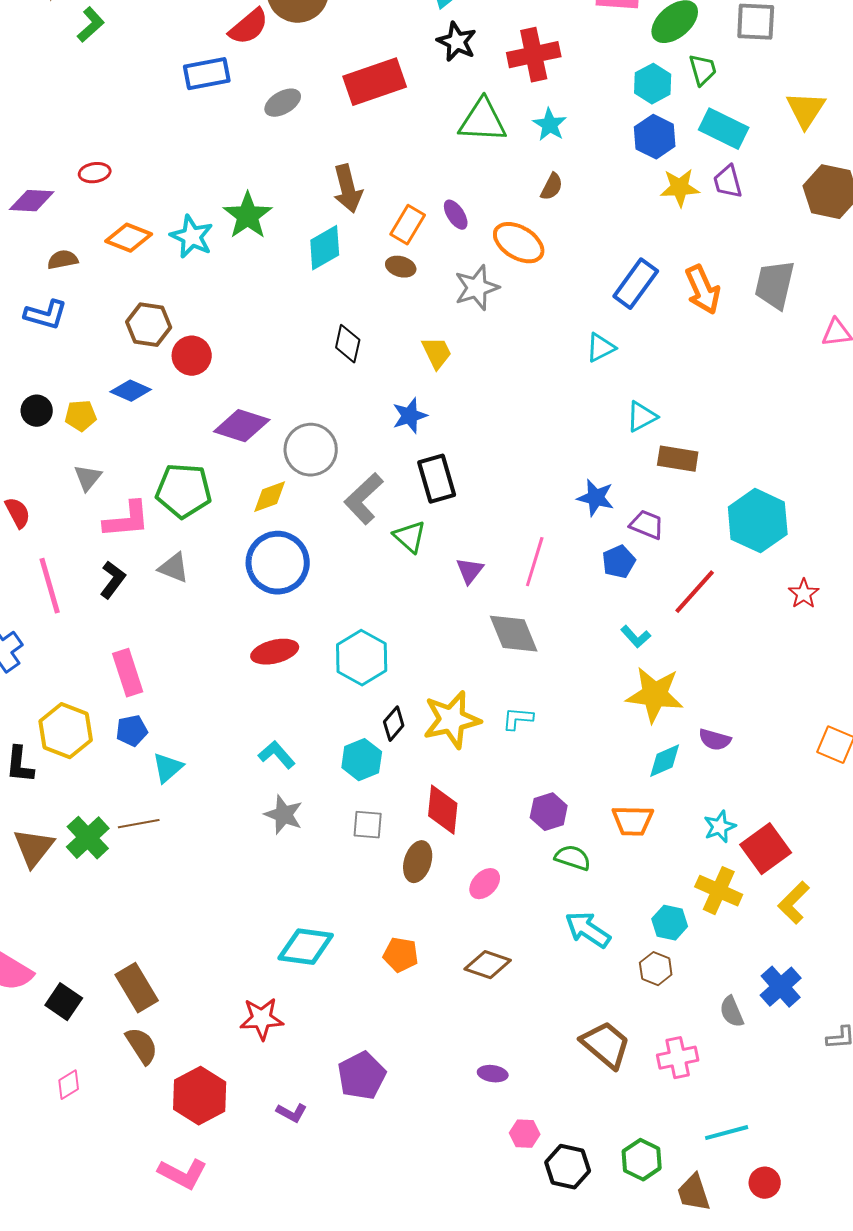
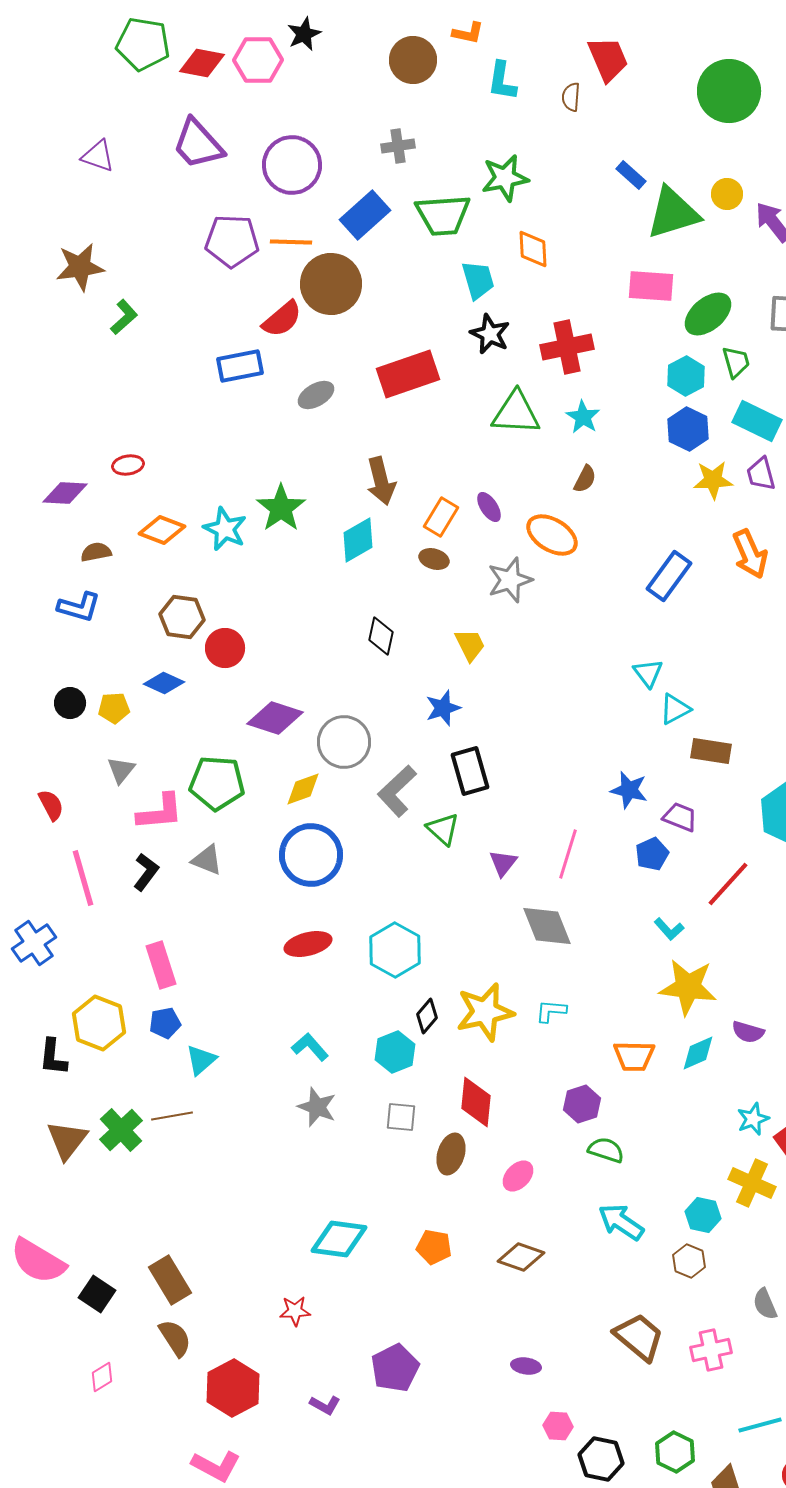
orange arrow: (703, 290) -> (750, 554), moved
cyan triangle: (601, 348) -> (648, 673), moved, turned -40
orange trapezoid: (633, 821) -> (634, 1056), moved
red star: (262, 1019) -> (295, 1311), size x0.7

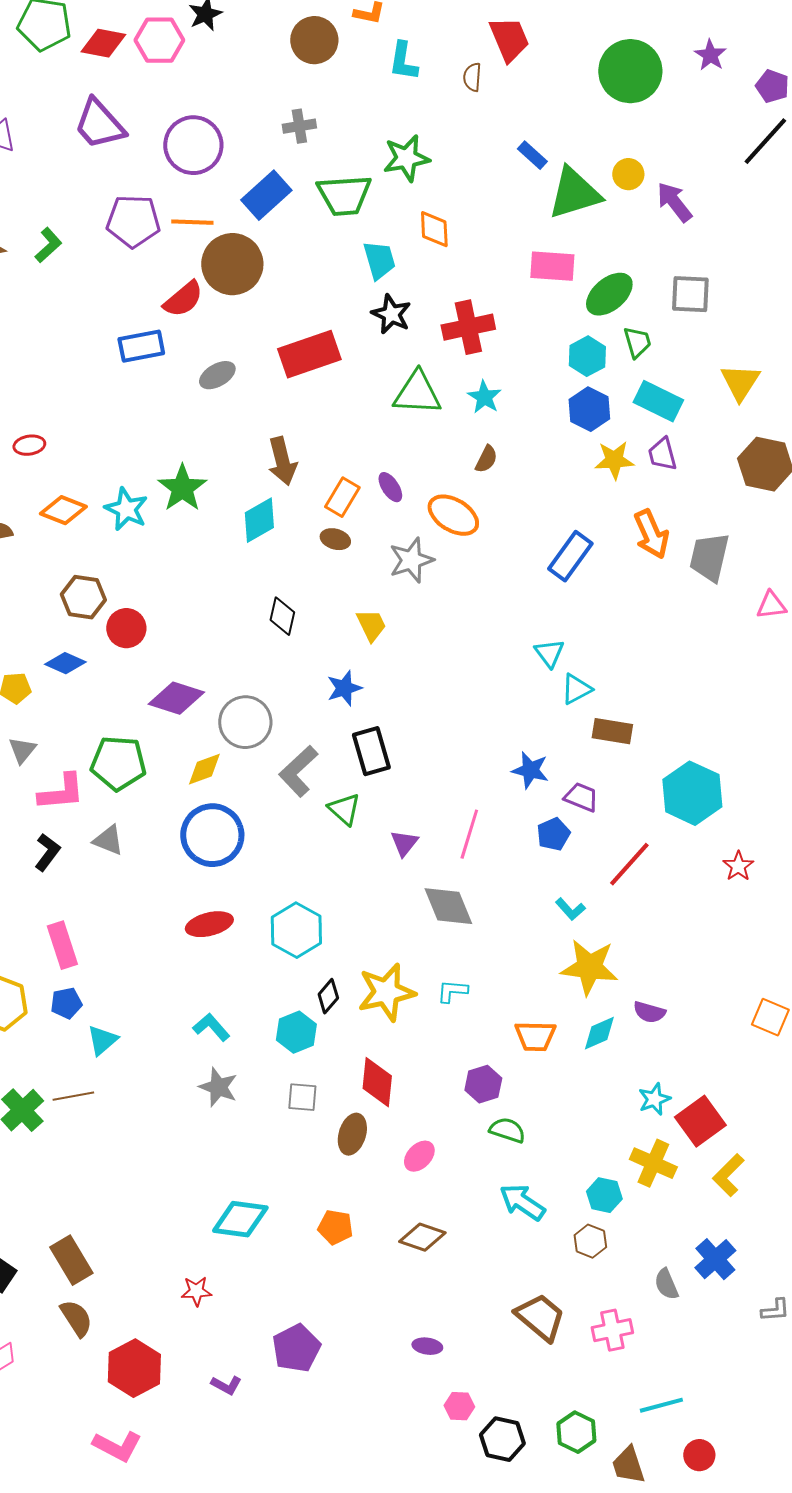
green L-shape: (124, 317) -> (48, 245), moved

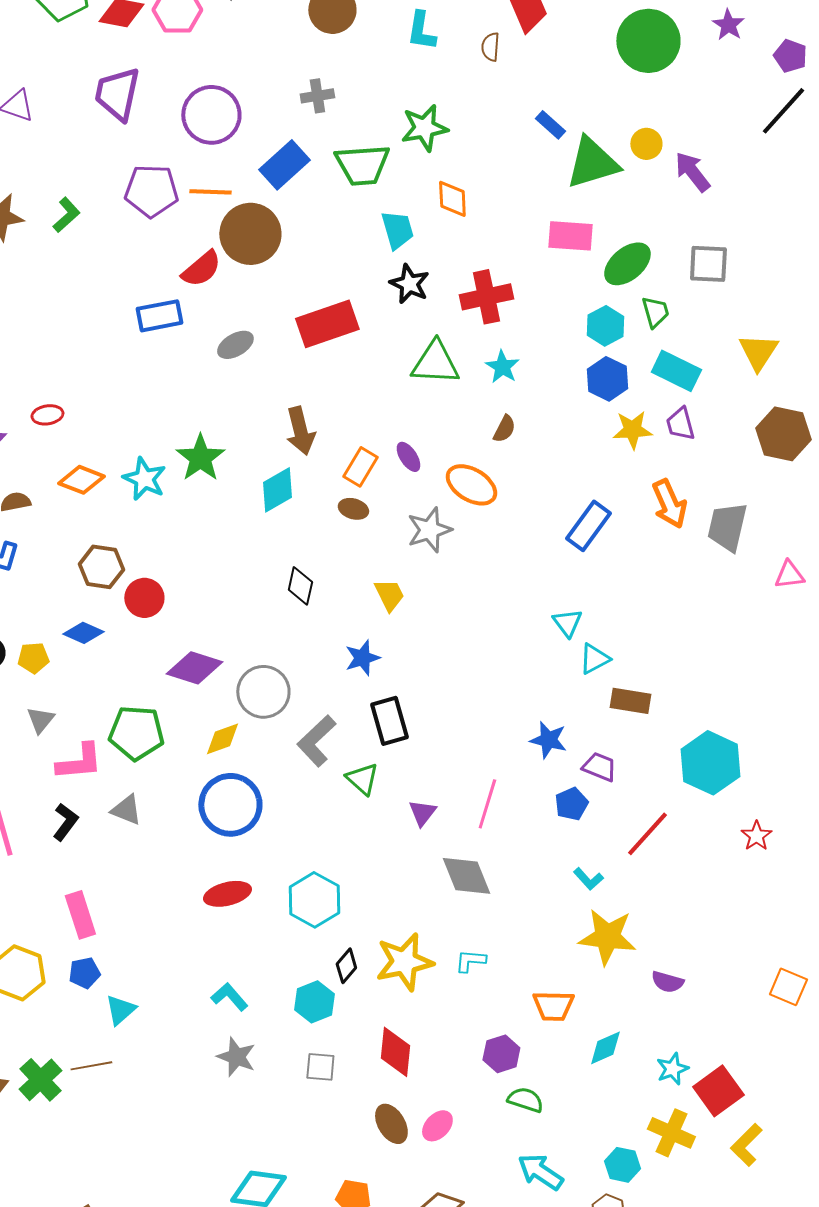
purple trapezoid: (99, 124) -> (117, 94), turned 54
cyan diamond: (599, 1033) -> (605, 1048), moved
brown ellipse: (352, 1134) -> (391, 1124), moved, turned -48

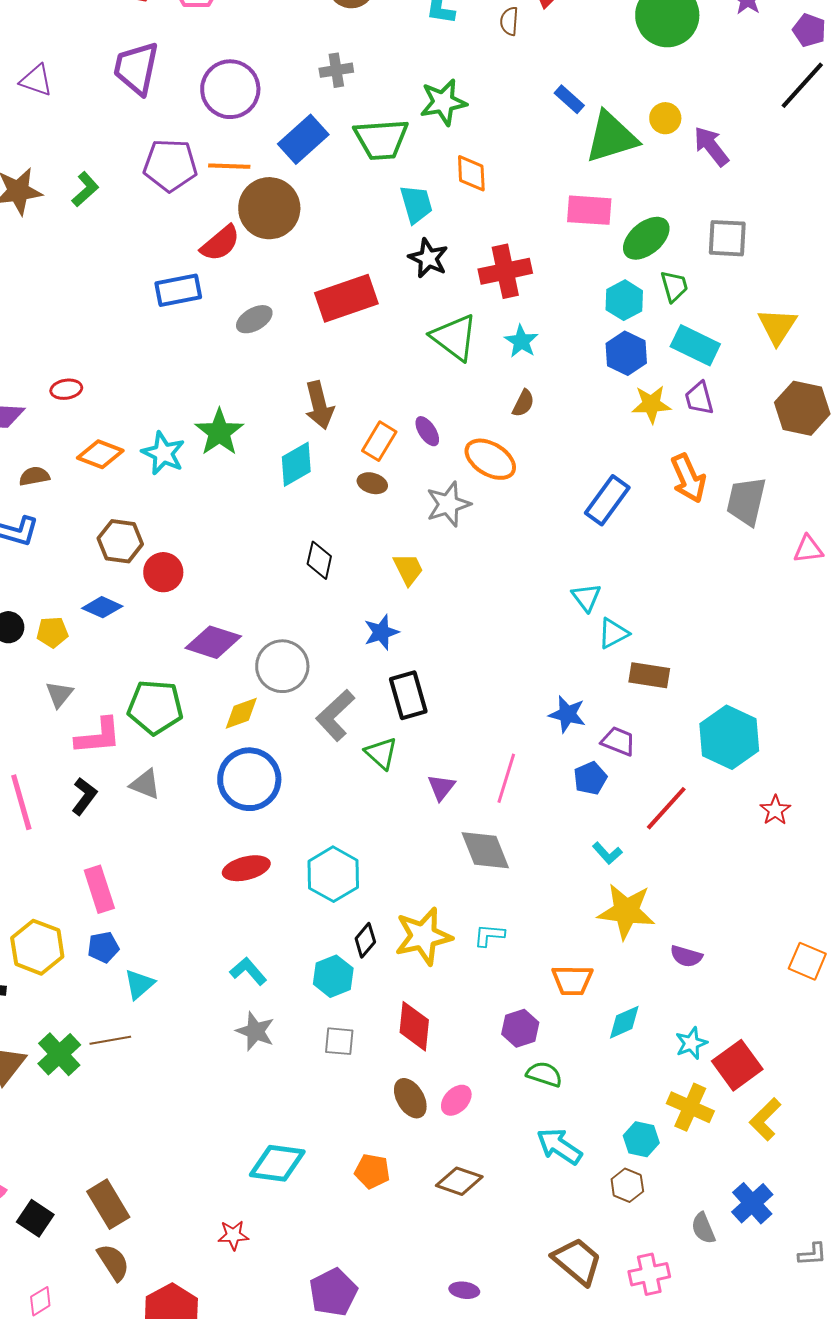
green triangle: (435, 363) -> (454, 337), turned 34

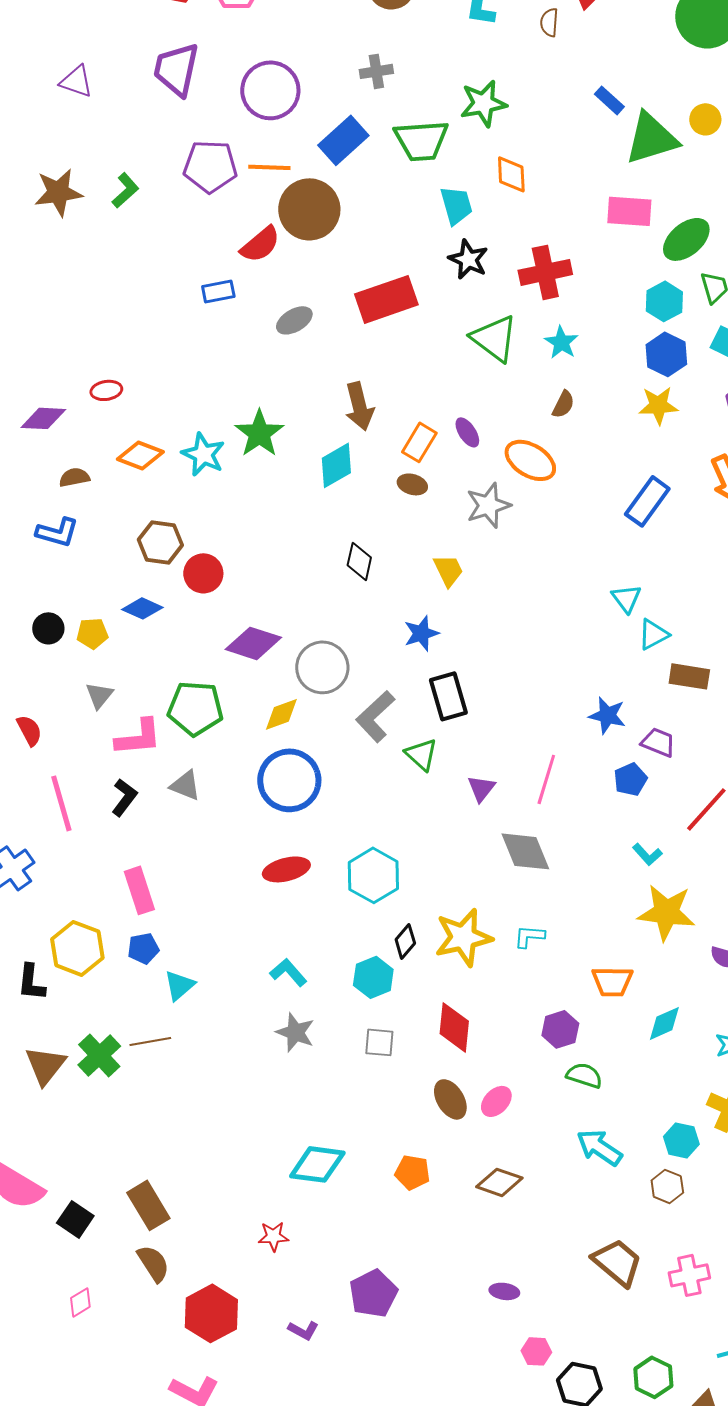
blue rectangle: (178, 290) -> (218, 291), size x0.7
yellow star: (651, 404) -> (658, 405), moved

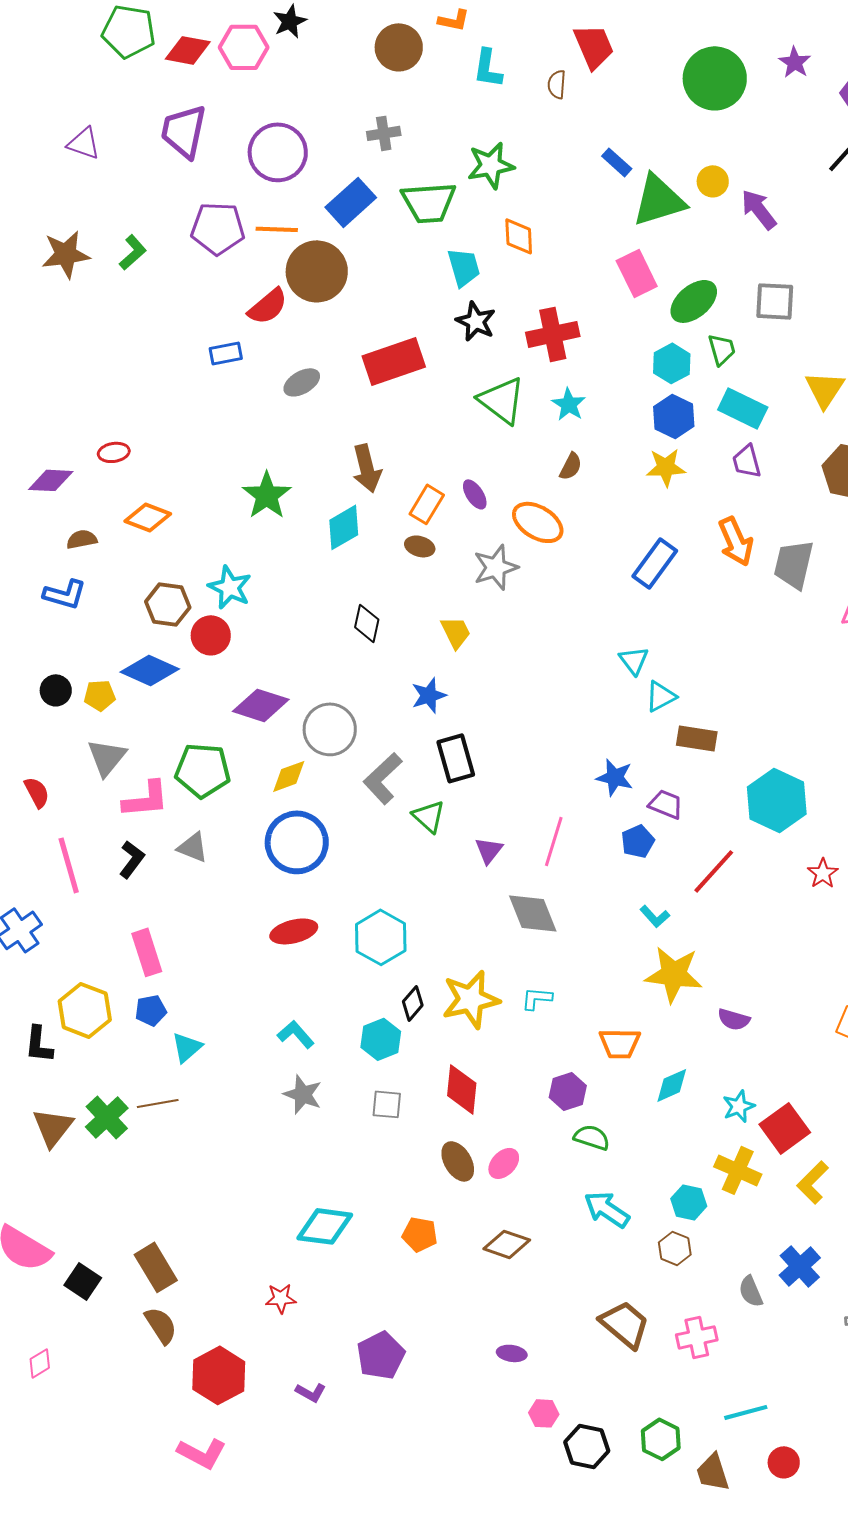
pink rectangle: (629, 211) -> (637, 273), turned 60
cyan star: (203, 454) -> (230, 587), moved
blue diamond: (142, 608) -> (150, 670), size x1.4
gray triangle: (99, 695) -> (107, 757), size x1.4
pink diamond: (80, 1302) -> (40, 1363), moved

